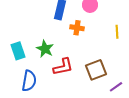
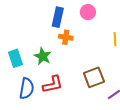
orange cross: (77, 28) -> (66, 37), moved
red L-shape: (63, 67) -> (53, 84), moved

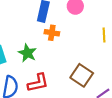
brown square: (94, 77) -> (82, 75), turned -35

